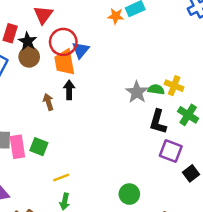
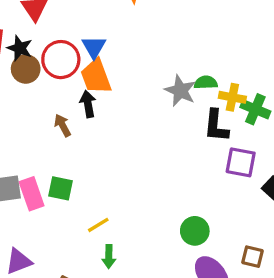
red circle: (63, 42) -> (61, 60), moved
orange trapezoid: (65, 62) -> (96, 77), moved
yellow cross: (174, 86) -> (232, 97), moved

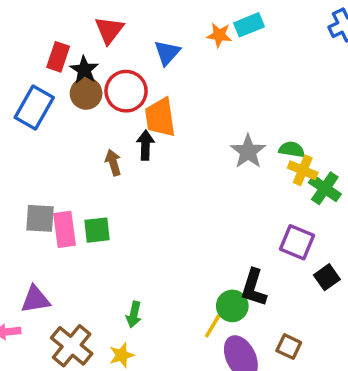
blue triangle: (94, 47) -> (167, 53), moved
green semicircle: (206, 82) -> (292, 149), moved
black L-shape: (216, 126) -> (254, 288), moved
green square: (61, 188) -> (97, 230), turned -30
yellow line: (98, 225) -> (213, 326), moved, turned -40

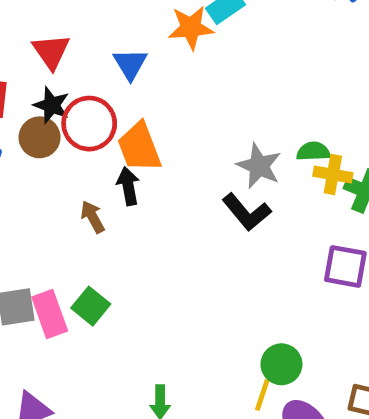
orange star: (219, 35) -> (191, 28), size x1.4
black star: (84, 70) -> (52, 105), moved
green square: (97, 230) -> (91, 306), turned -32
black L-shape: (254, 288) -> (247, 212), moved, turned -45

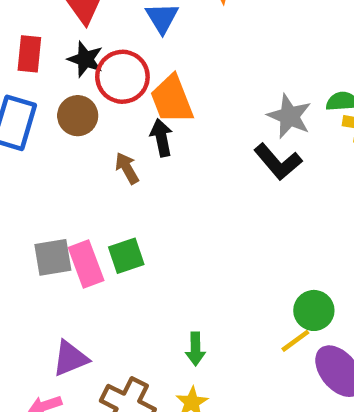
brown circle: (40, 137) -> (78, 116), moved
green square: (91, 306) -> (126, 256), turned 33
yellow line: (262, 395) -> (295, 341), turned 36

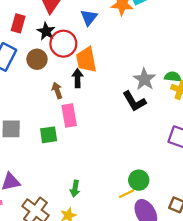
pink rectangle: (86, 264) -> (69, 116), moved

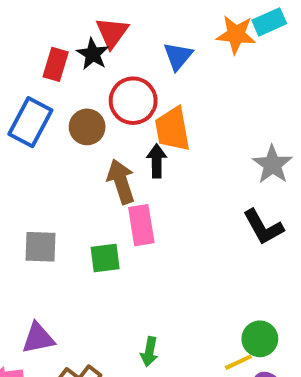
black star: (46, 31) -> (93, 54), moved
brown arrow: (57, 90) -> (121, 181), size x1.5
black L-shape: (134, 101) -> (263, 227), moved

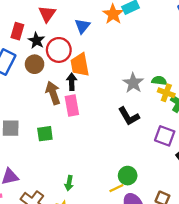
orange star: (236, 35) -> (113, 14), turned 30
black star: (93, 54) -> (36, 40), moved
pink rectangle: (141, 225) -> (72, 105), moved

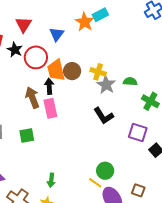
brown circle: (35, 64) -> (72, 71), moved
yellow cross: (166, 93) -> (98, 72), moved
yellow line: (116, 188) -> (95, 183), turned 64

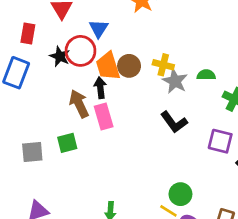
blue triangle: (57, 34) -> (99, 29), moved
black star: (15, 50) -> (60, 56), moved
green square: (27, 136) -> (67, 143), moved

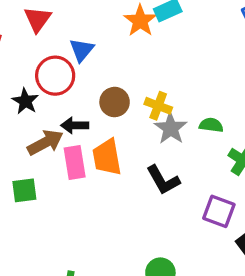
black star: (60, 56) -> (25, 101), moved
orange trapezoid: (108, 66) -> (107, 157), moved
black arrow: (100, 88) -> (75, 125), turned -90
brown arrow: (79, 104) -> (45, 143), turned 80

